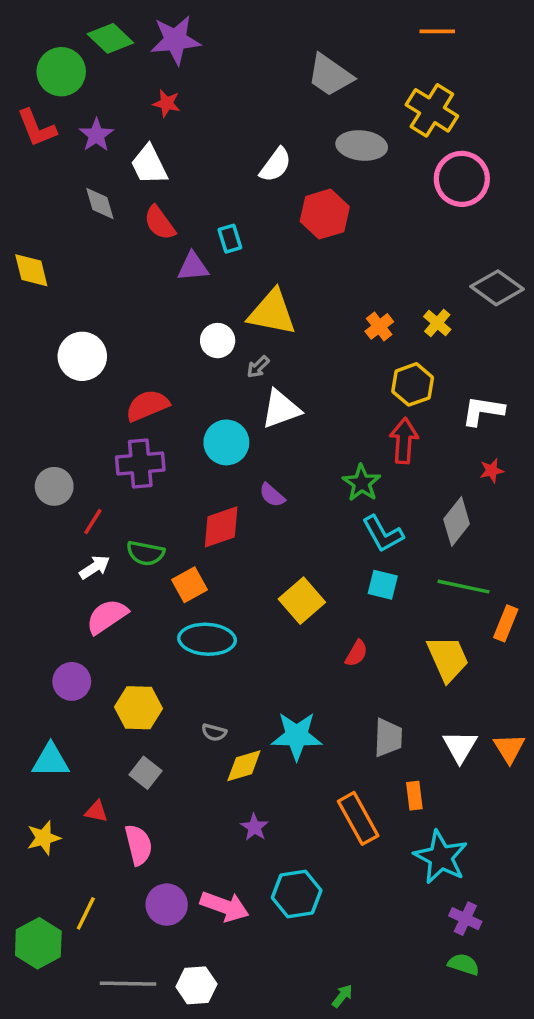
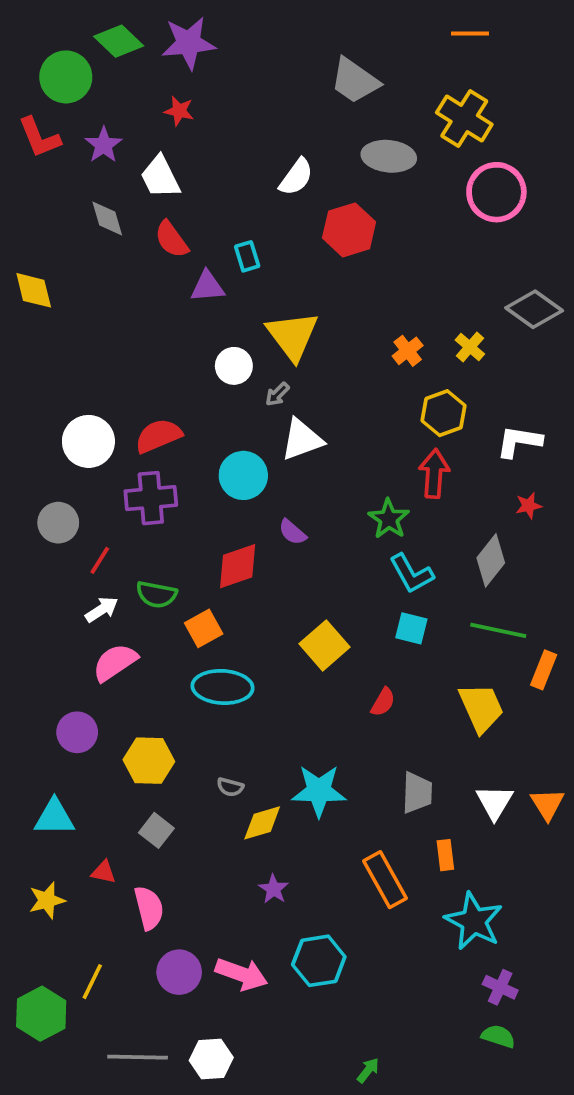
yellow triangle: (272, 312) -> (292, 336), turned 42
white circle: (82, 356) -> (88, 441), moved

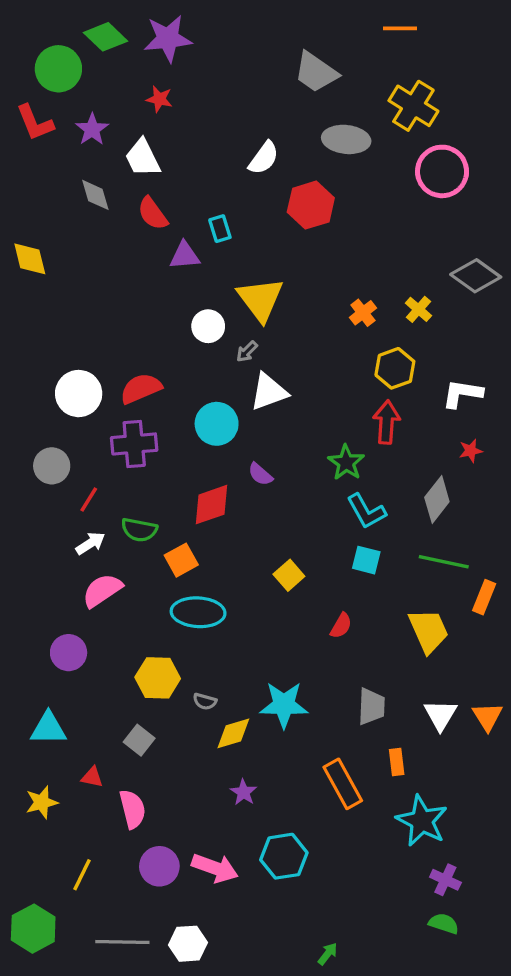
orange line: (470, 33) -> (400, 28), moved
yellow square: (325, 645) -> (289, 575), size x0.7
yellow hexagon: (149, 761) -> (158, 678), moved
green hexagon: (41, 1014) -> (33, 929), moved

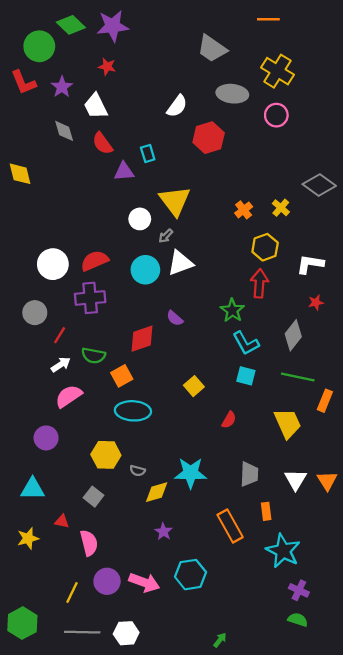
pink circle: (442, 171) -> (276, 115), moved, size x0.7
cyan circle: (217, 424) -> (145, 270), moved
yellow line: (82, 875) -> (72, 593), moved

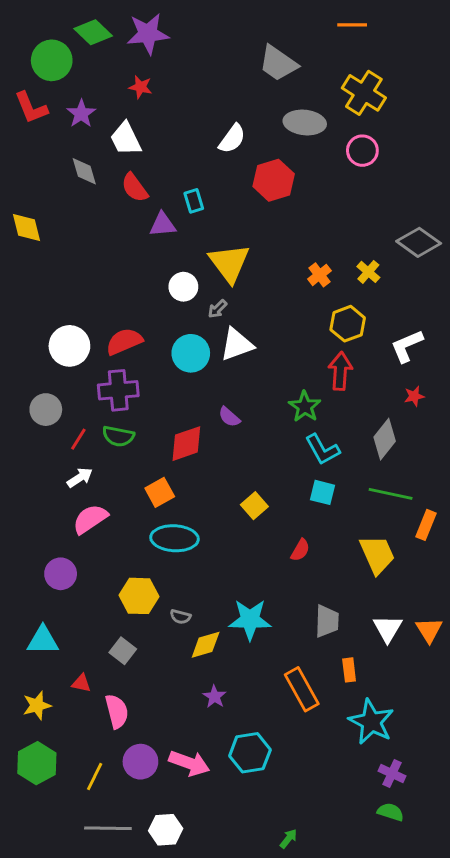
white L-shape: (310, 264) -> (407, 346), turned -32
green semicircle: (93, 356) -> (118, 436), moved
green hexagon: (22, 623) -> (37, 763), moved

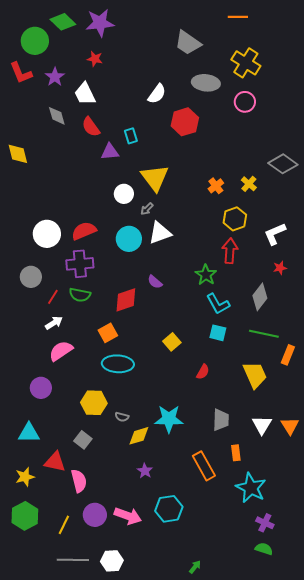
red triangle: (81, 683) -> (55, 462), size x1.6

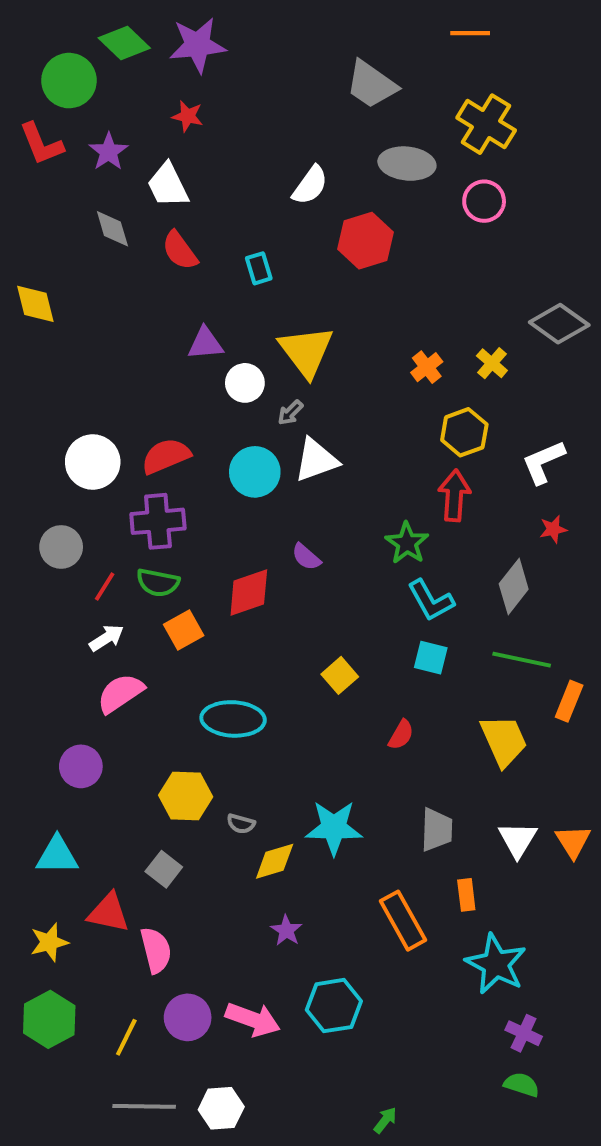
purple triangle: (110, 152) -> (205, 343), moved
orange square: (108, 333) -> (184, 630), moved

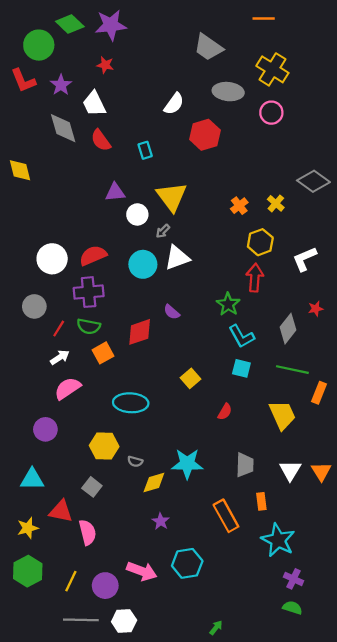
gray diamond: (112, 229) -> (63, 128), size x1.4
red star: (553, 529) -> (316, 309), moved
purple circle: (188, 1017) -> (105, 586), moved

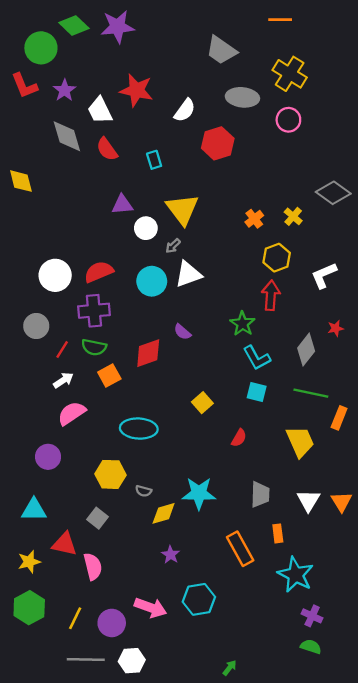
red star: (105, 65) -> (136, 90), moved, size x1.8

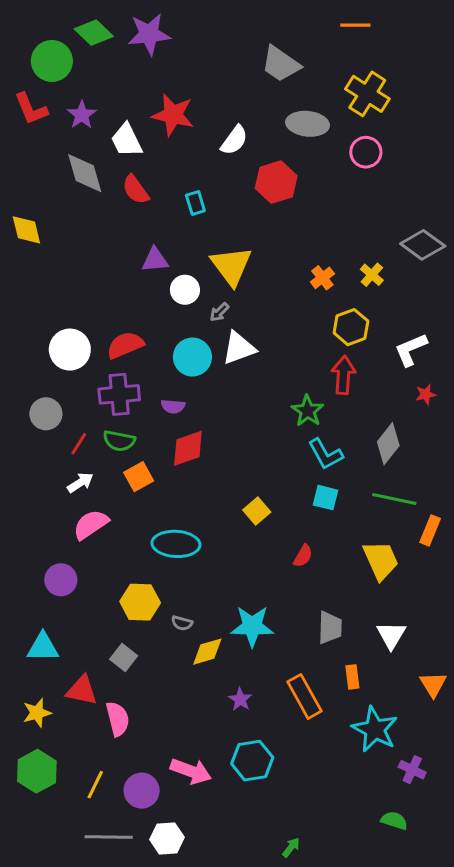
red star: (336, 328) -> (426, 394), moved
purple semicircle: (182, 332) -> (173, 406), moved, turned -36
orange triangle: (341, 502) -> (433, 684), moved
purple star: (171, 555) -> (240, 699), moved
purple cross: (312, 616) -> (412, 770), moved

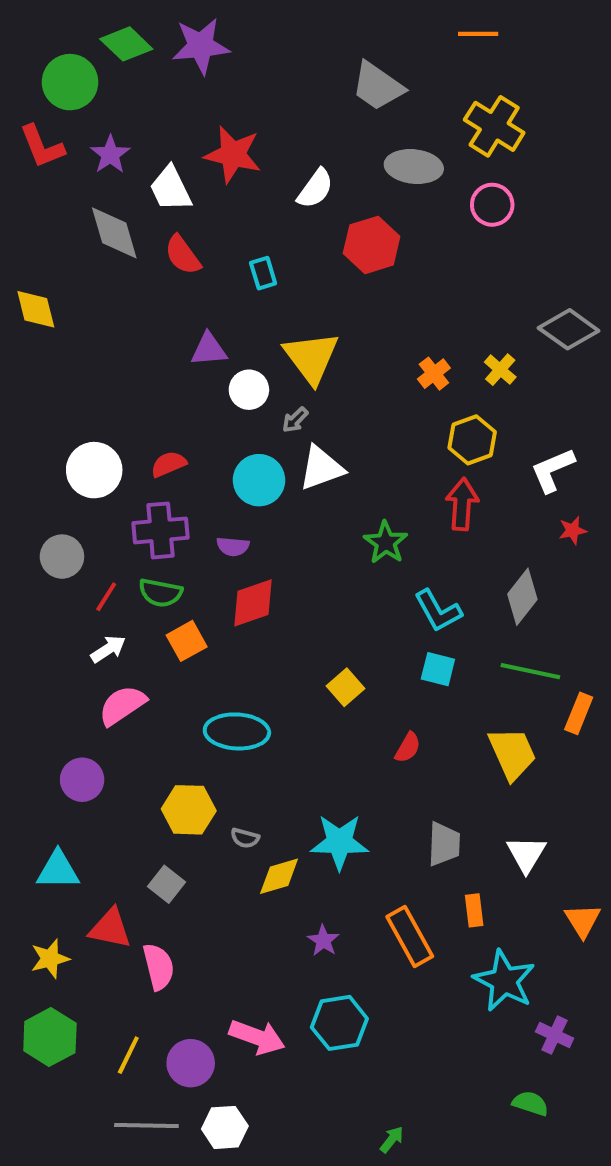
red semicircle: (125, 345) -> (169, 464), size x0.7
green star: (308, 411) -> (386, 542), moved

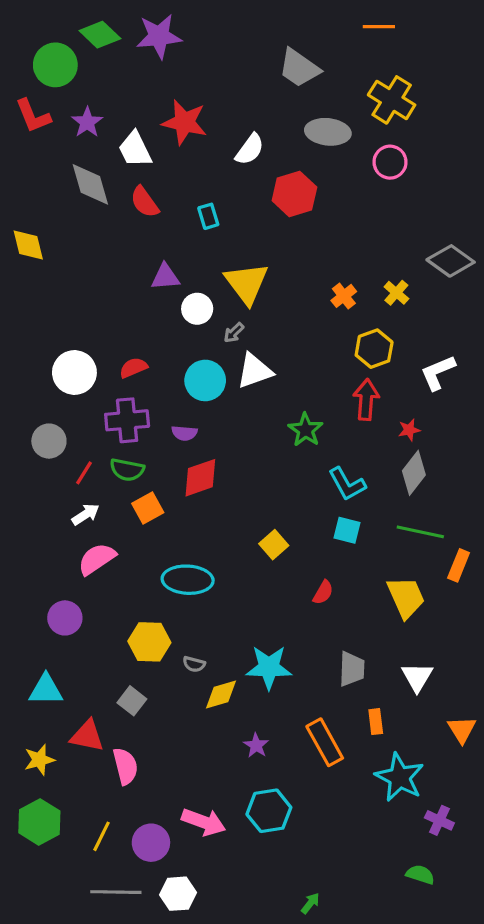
red star: (573, 530) -> (409, 430), moved

